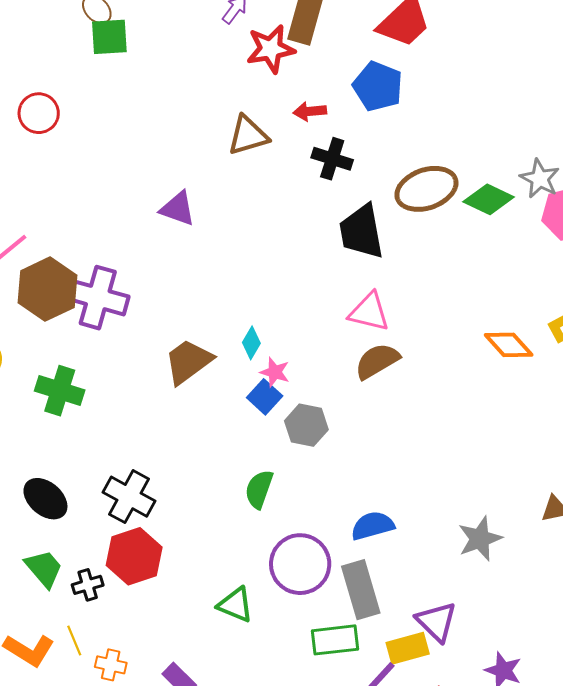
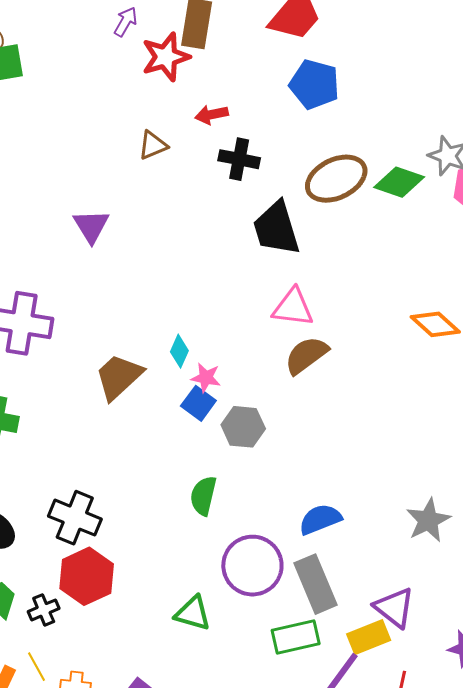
blue pentagon: (378, 86) -> (314, 84), moved
brown triangle: (248, 135) -> (153, 145), size x0.7
purple triangle: (178, 209) -> (91, 226), turned 45

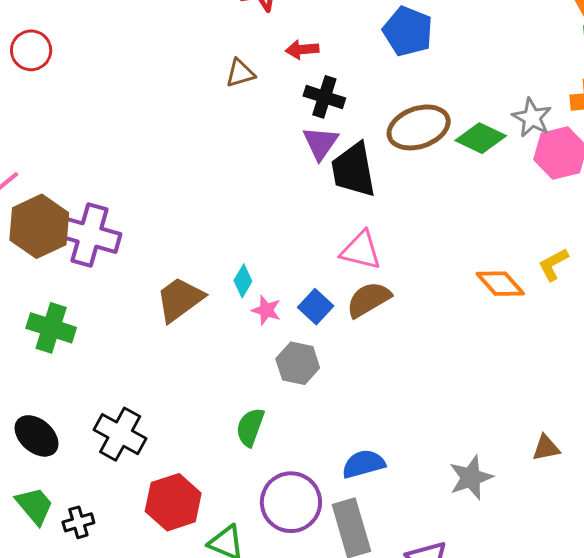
purple triangle: (91, 226) -> (321, 143), moved
blue square: (198, 403) -> (316, 307), moved
red hexagon: (87, 576) -> (173, 502), moved

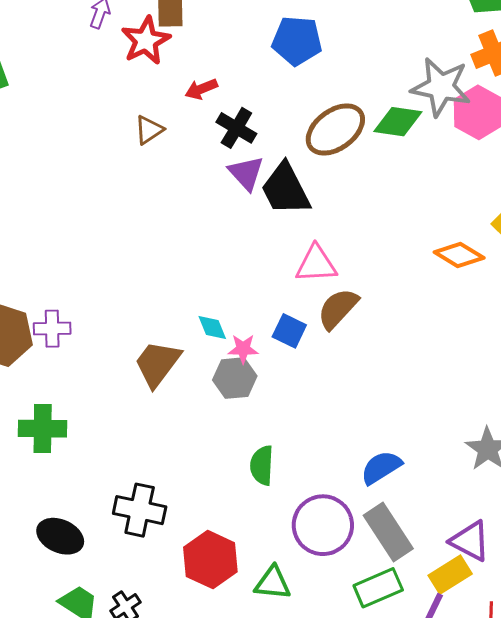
black cross: (324, 97) -> (236, 128), turned 30
gray star: (532, 118) -> (441, 87), size x1.5
purple cross: (89, 235) -> (52, 329), size x0.6
cyan diamond: (243, 281) -> (212, 327), turned -36
gray hexagon: (298, 363) -> (235, 378), moved

